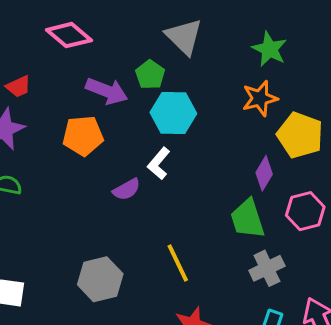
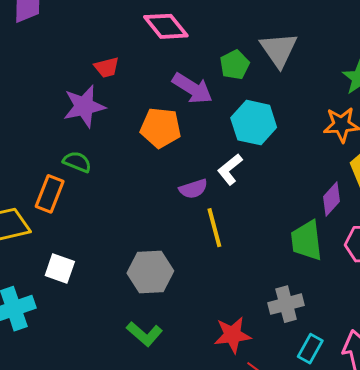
green pentagon: (150, 75) -> (235, 65), moved
yellow line: (178, 263) -> (214, 228), moved
gray cross: (267, 268) -> (286, 304), moved

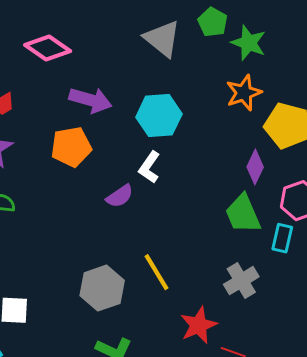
green pentagon: (235, 65) -> (213, 22), moved
yellow line: (214, 228) -> (157, 272), moved
cyan rectangle: (310, 349) -> (282, 238), moved

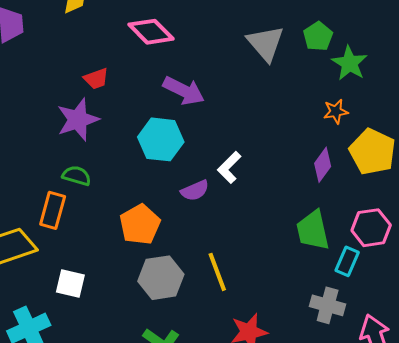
orange star: (244, 93) -> (336, 111), size x0.7
cyan hexagon: (159, 116) -> (161, 139), moved
orange pentagon: (71, 147) -> (140, 224), moved, turned -30
purple diamond: (255, 167) -> (323, 165), moved
gray cross: (241, 281) -> (328, 305), moved, turned 36

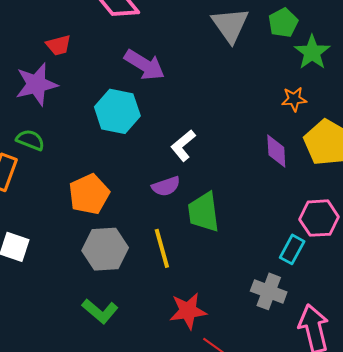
purple diamond: (323, 165) -> (276, 151), turned -44
purple semicircle: (195, 191) -> (166, 186), moved
green trapezoid: (313, 230) -> (204, 212), moved

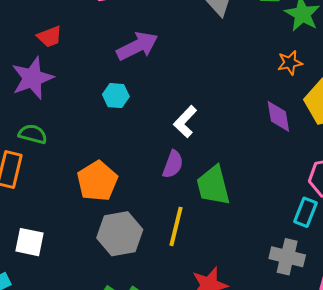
purple arrow: (144, 65) -> (137, 46), turned -51
cyan hexagon: (117, 111) -> (116, 96), size x0.6
purple semicircle: (166, 186) -> (173, 164), turned -44
yellow line: (162, 248) -> (176, 226), turned 36

